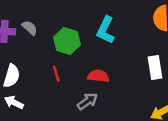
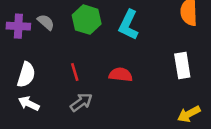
green hexagon: (67, 41) -> (87, 20), moved
gray arrow: (87, 101) -> (81, 102), moved

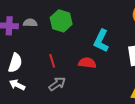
gray semicircle: (46, 22) -> (30, 23), turned -40
cyan L-shape: (129, 25) -> (101, 41), moved

